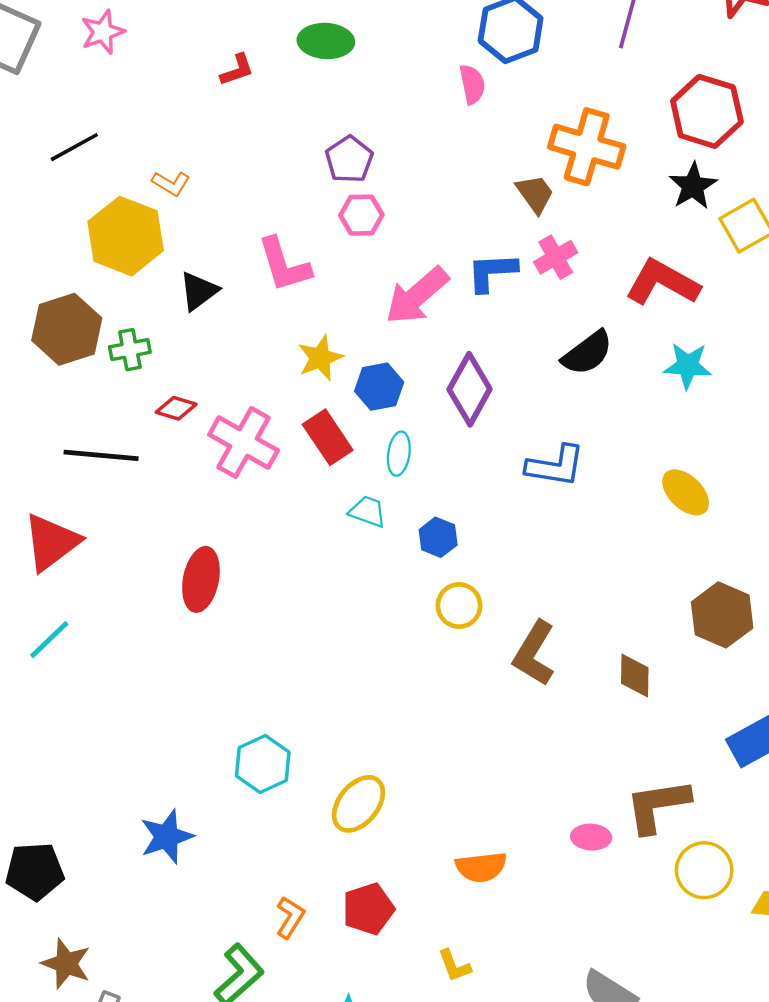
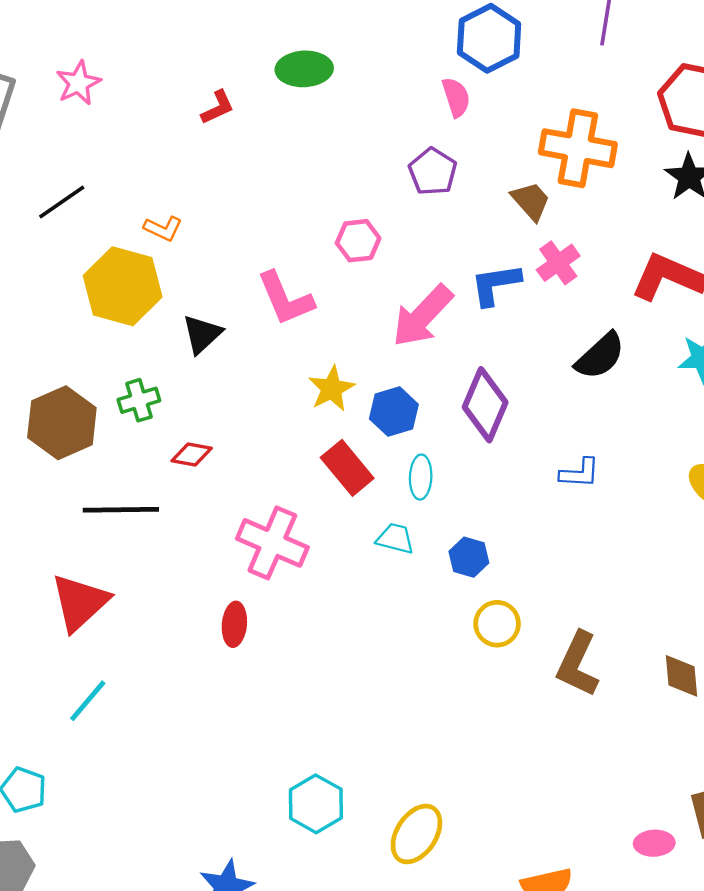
purple pentagon: (349, 159) -> (433, 172), moved
brown hexagon: (67, 329) -> (62, 423), moved
pink cross: (244, 442) -> (272, 543), moved
blue L-shape: (555, 466) -> (580, 473), size x0.7
red ellipse: (201, 579) -> (234, 624), size x0.7

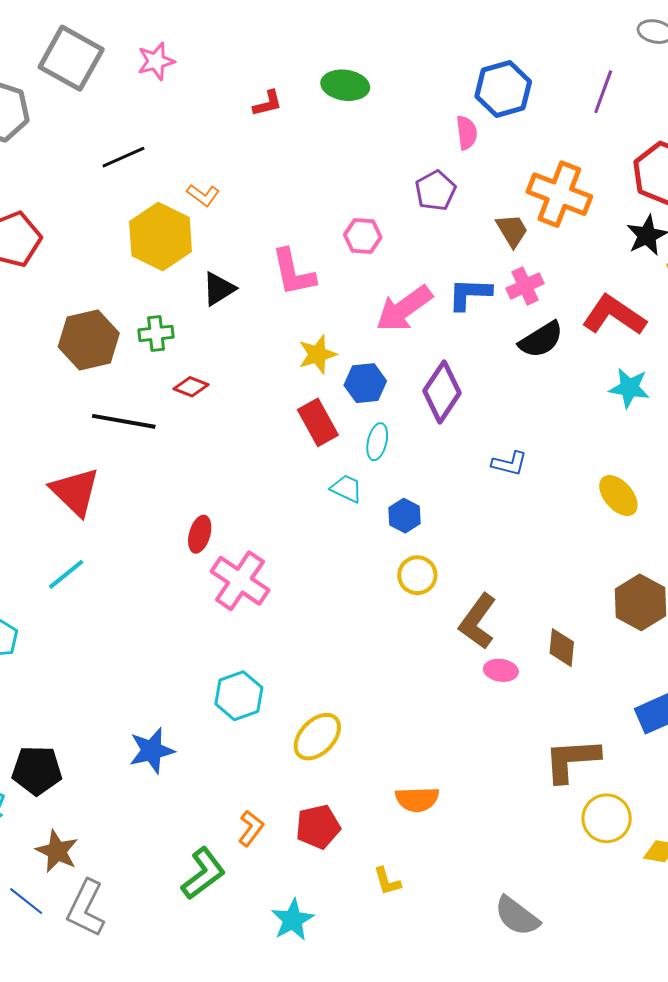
black semicircle: (600, 356) -> (541, 340), moved
pink cross: (272, 543) -> (240, 581), moved
red triangle: (80, 602) -> (75, 492), turned -44
pink ellipse: (654, 843) -> (501, 670), moved

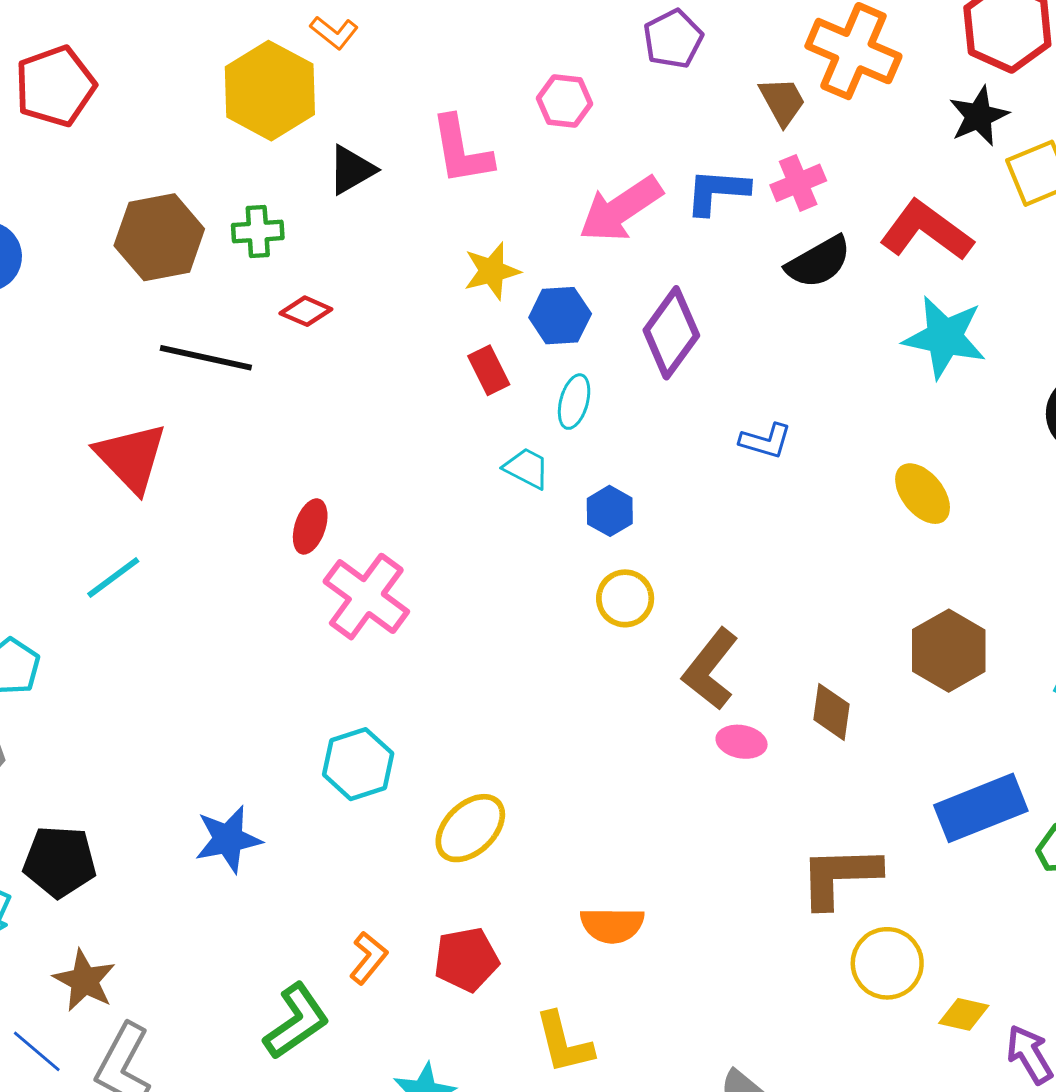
cyan star: (629, 388) -> (945, 337), size x1.4
red rectangle: (318, 422) -> (489, 370), size x0.7
yellow L-shape: (387, 881) -> (564, 1043), size x1.5

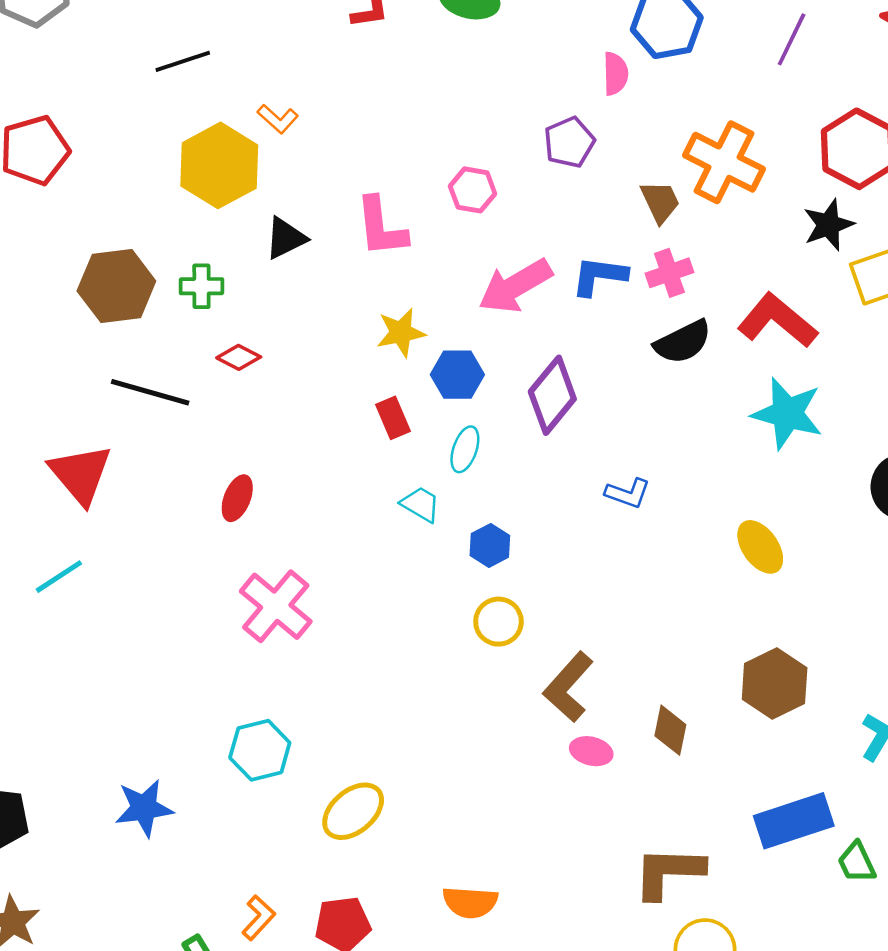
red ellipse: (310, 526) -> (237, 498), moved

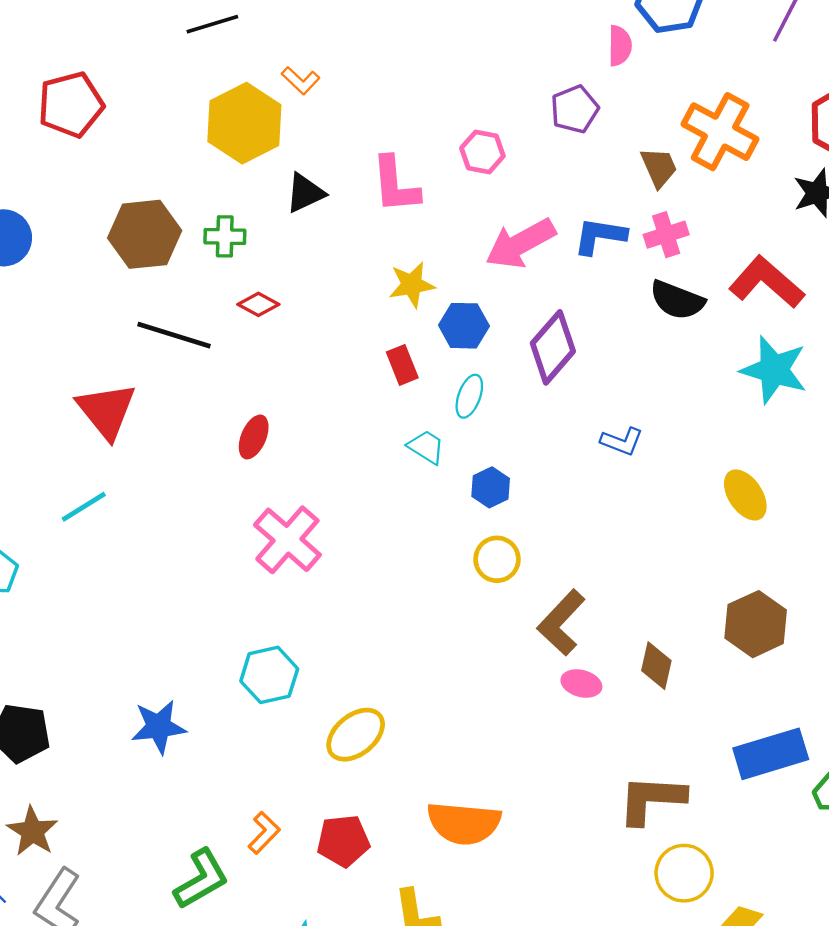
black semicircle: (683, 342) -> (677, 300), turned 46
orange semicircle: (470, 902) -> (464, 823), size x1.4

